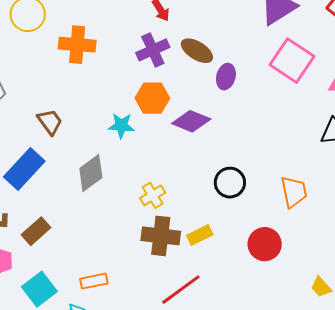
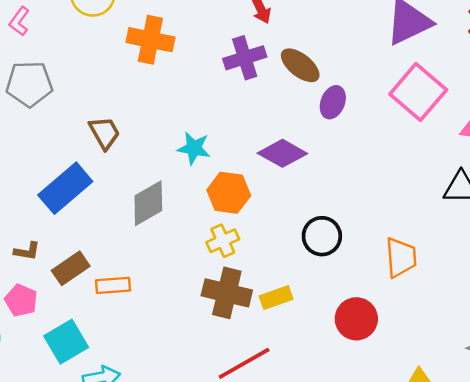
orange hexagon: (152, 98) -> (229, 193), moved
orange rectangle: (94, 281) -> (113, 285), moved

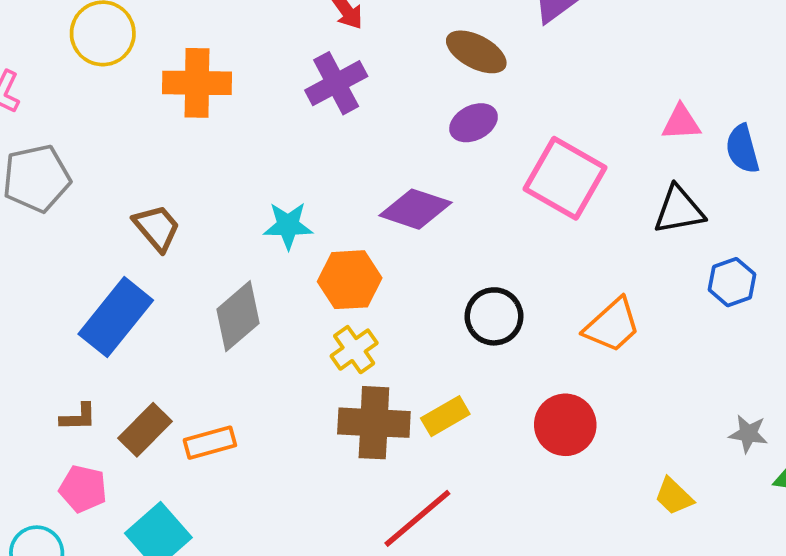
brown ellipse: (300, 65) -> (476, 52), moved
pink square: (418, 92) -> (565, 178), moved
purple ellipse: (333, 102) -> (474, 123), turned 52
orange trapezoid: (401, 257) -> (612, 325), turned 63

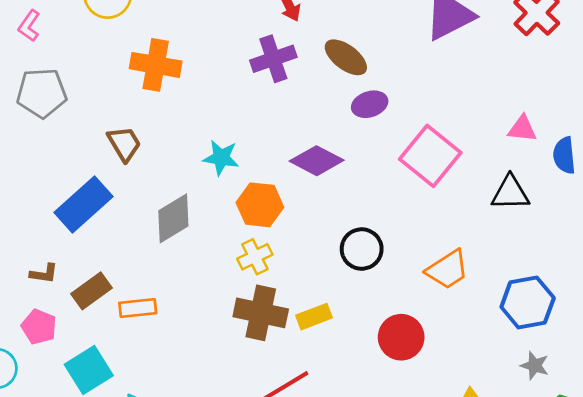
brown ellipse: (476, 52) -> (346, 57), moved
orange cross: (197, 83) -> (156, 65), moved
blue hexagon: (732, 282) -> (528, 302), moved, size x1.5

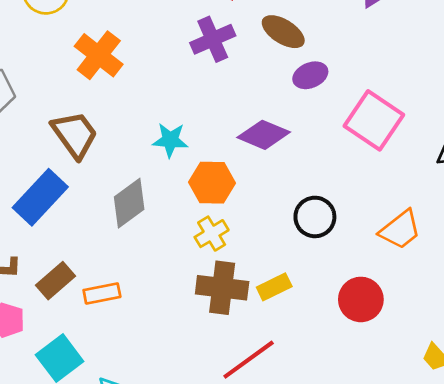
orange cross: (156, 65) -> (99, 55), turned 33
brown trapezoid: (124, 144) -> (75, 135), size x1.4

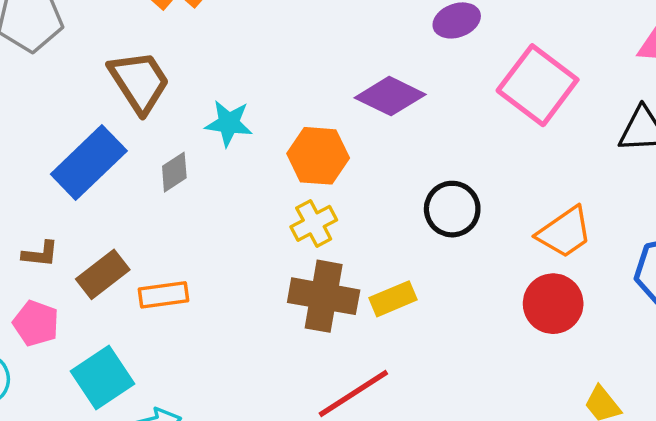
cyan star: (170, 140) -> (229, 123), moved
gray diamond: (129, 203) -> (174, 172), moved, size x0.6
red circle: (361, 299) -> (553, 304), moved

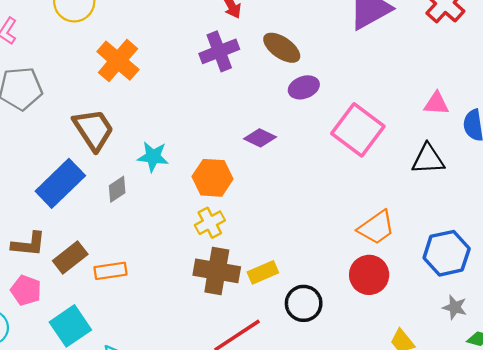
purple diamond: (390, 96) -> (260, 138), size x0.7
black circle: (452, 209) -> (304, 303), moved
brown L-shape: (40, 254) -> (29, 244), size x1.4

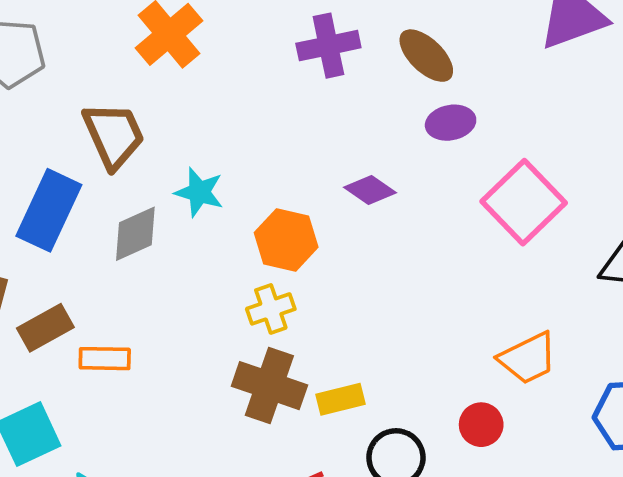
blue rectangle: (60, 183) -> (49, 210), turned -30
gray diamond: (117, 189) -> (135, 234), size x1.4
red circle: (369, 275) -> (481, 425), moved, size x0.7

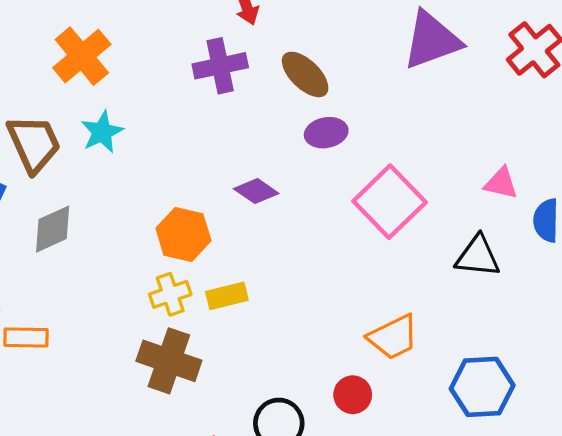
cyan star: (199, 192) -> (102, 132), moved, turned 30
yellow rectangle: (341, 399) -> (227, 296), moved

